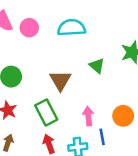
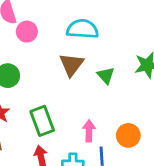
pink circle: (29, 28) -> (27, 32), moved
brown triangle: (60, 80) -> (71, 65), moved

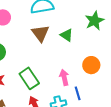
orange circle: (128, 135) -> (91, 65), moved

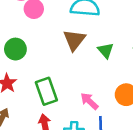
pink arrow: (64, 77) -> (89, 101), turned -49

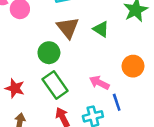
green circle: (15, 49) -> (49, 53), moved

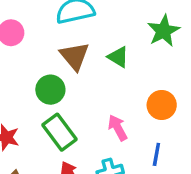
pink arrow: (99, 83) -> (118, 128), turned 36
blue line: (117, 102) -> (156, 154), moved, turned 30

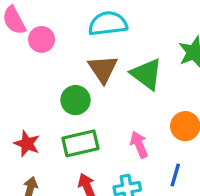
green triangle: (118, 57) -> (146, 74), size x1.5
green rectangle: (59, 132) -> (80, 143), turned -72

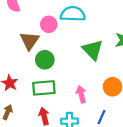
pink circle: (42, 39) -> (49, 24), moved
brown triangle: (103, 69) -> (30, 41), moved

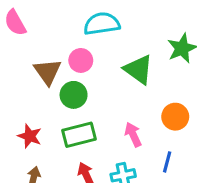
pink circle: (49, 24) -> (81, 60), moved

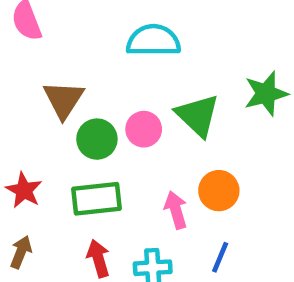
pink circle: (81, 60) -> (144, 129), moved
orange circle: (175, 117) -> (219, 191), moved

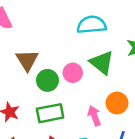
cyan semicircle: (153, 41) -> (92, 25), moved

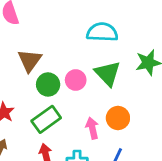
green rectangle: (50, 113) -> (46, 119), turned -32

